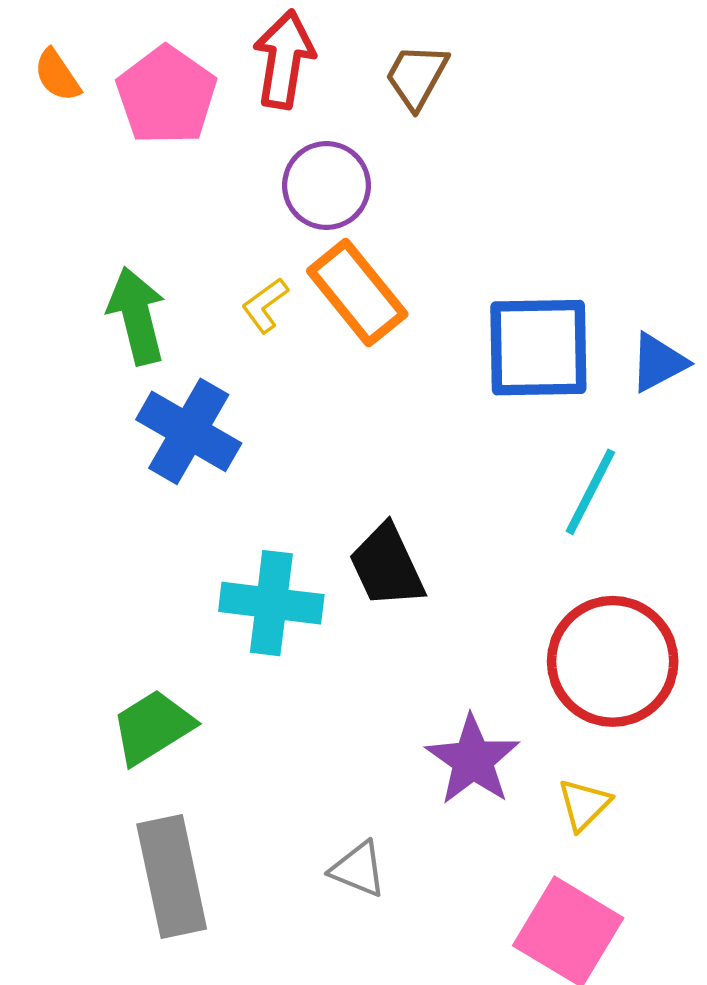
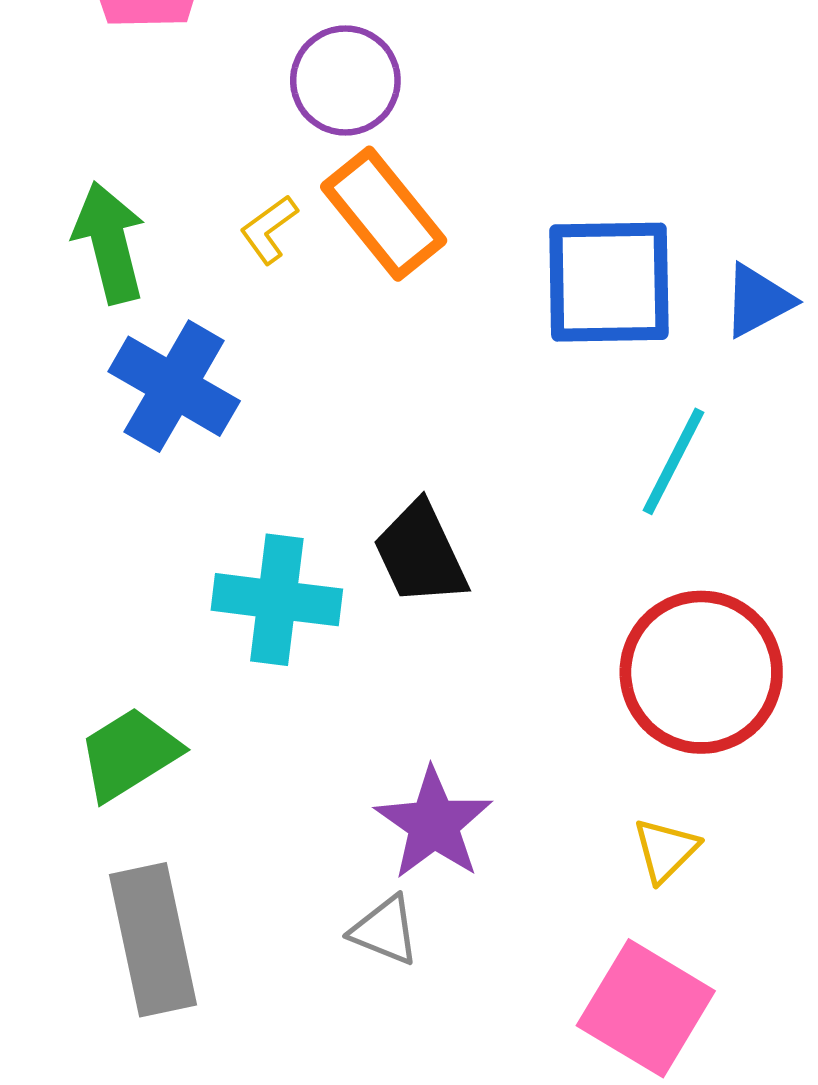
purple star: (473, 760) -> (434, 824), moved

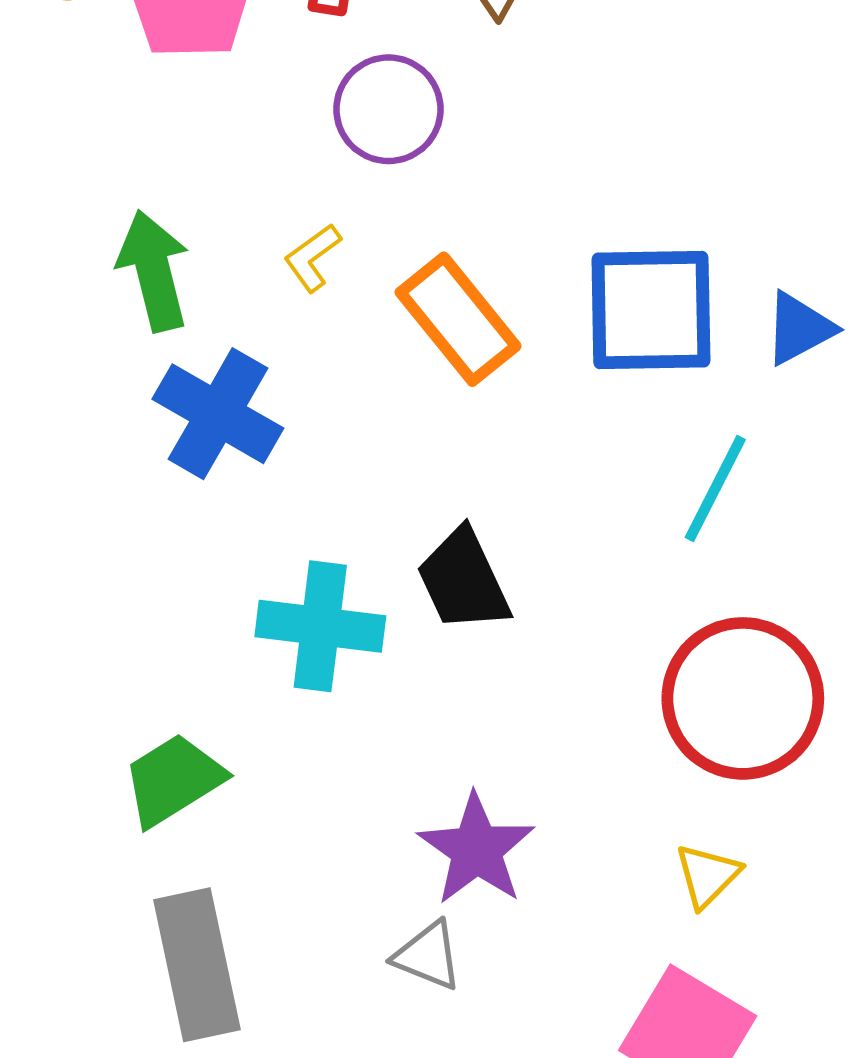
orange rectangle: (384, 214) -> (458, 319), moved

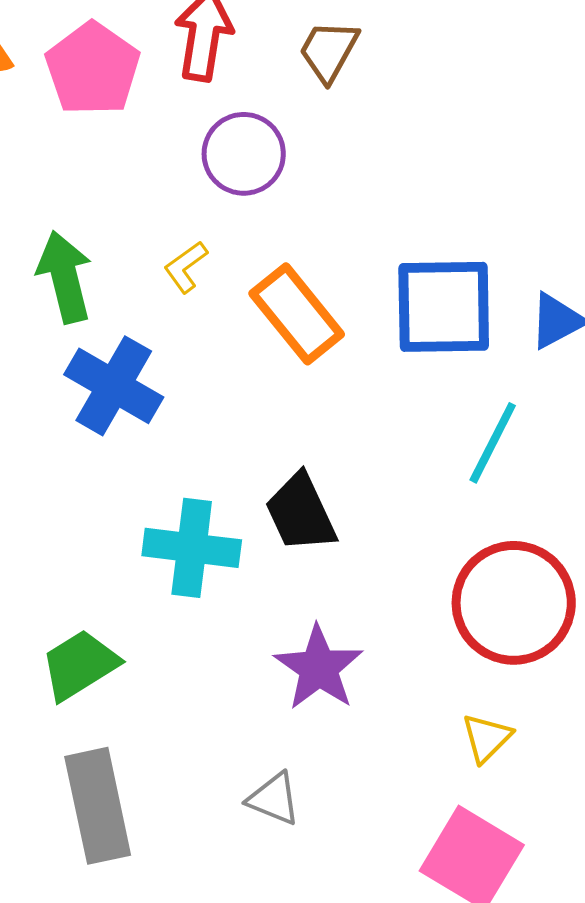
purple star: (476, 849) -> (319, 668), moved

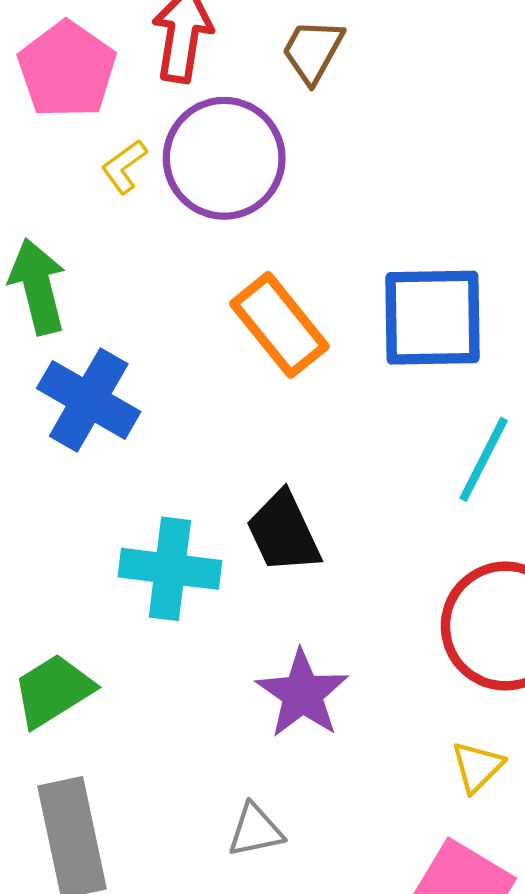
purple circle: (244, 154) -> (224, 158), size x1.4
yellow L-shape: (186, 267) -> (124, 167), moved
gray triangle: (274, 799) -> (255, 830), turned -34

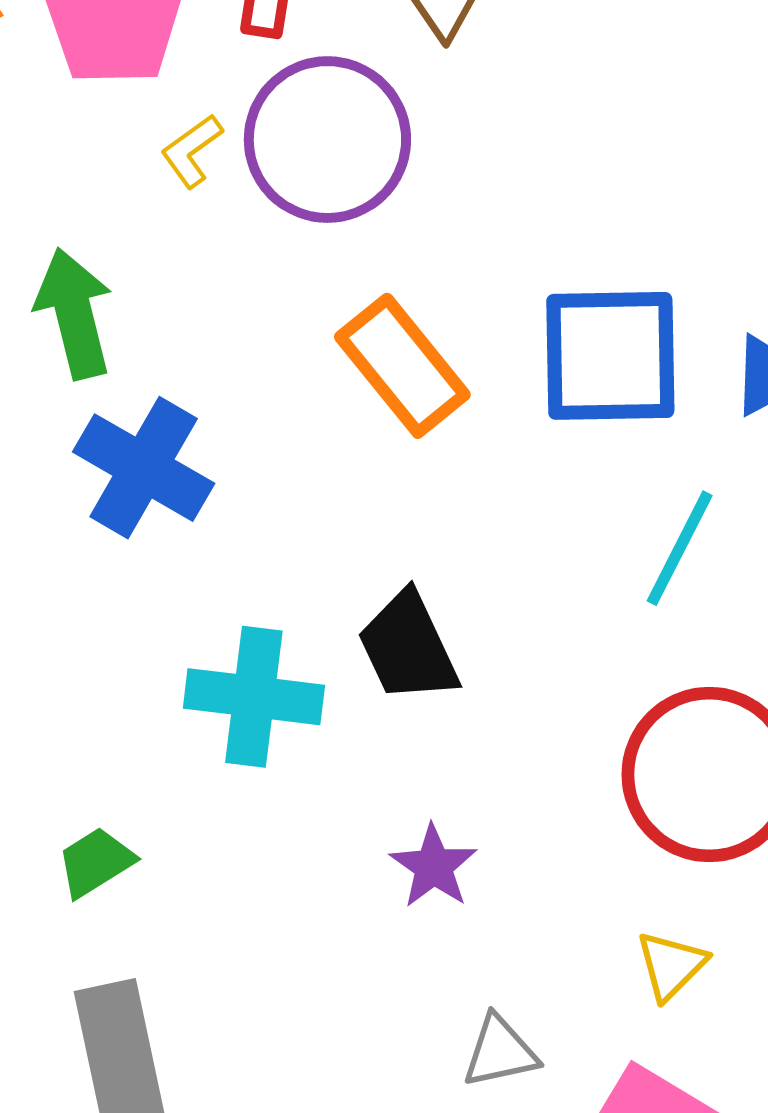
green trapezoid: (53, 691) -> (96, 862), size x0.7
purple star: (302, 694) -> (434, 866), size x0.7
gray triangle: (255, 830) -> (500, 1052), moved

